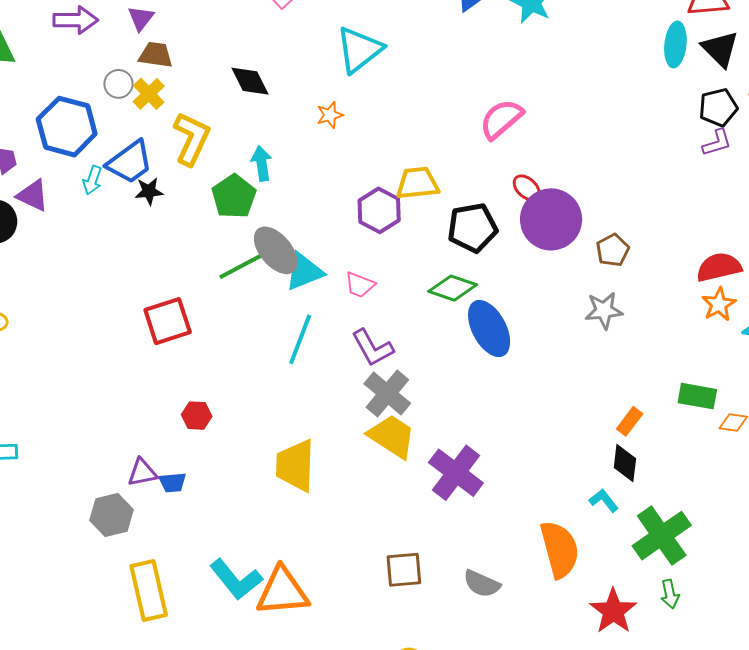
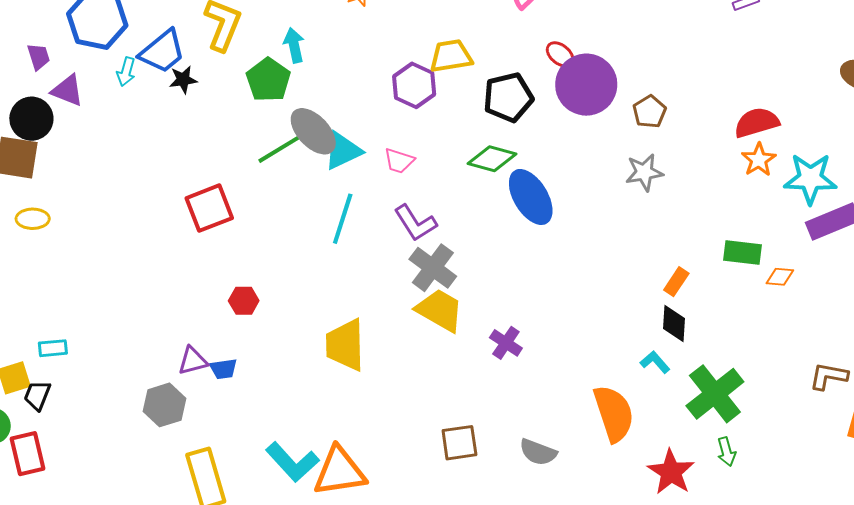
purple cross: (456, 473) -> (506, 343), size x0.6

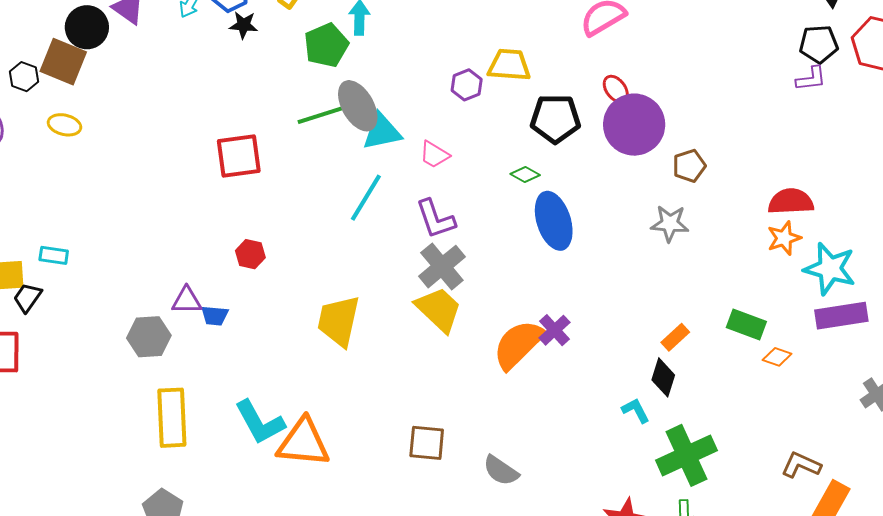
purple hexagon: (414, 85) -> (467, 85), size x0.7
green diamond: (492, 159) -> (525, 175), size x0.6
purple cross: (506, 343) -> (554, 330), moved
orange semicircle: (614, 413) -> (518, 344), moved, turned -130

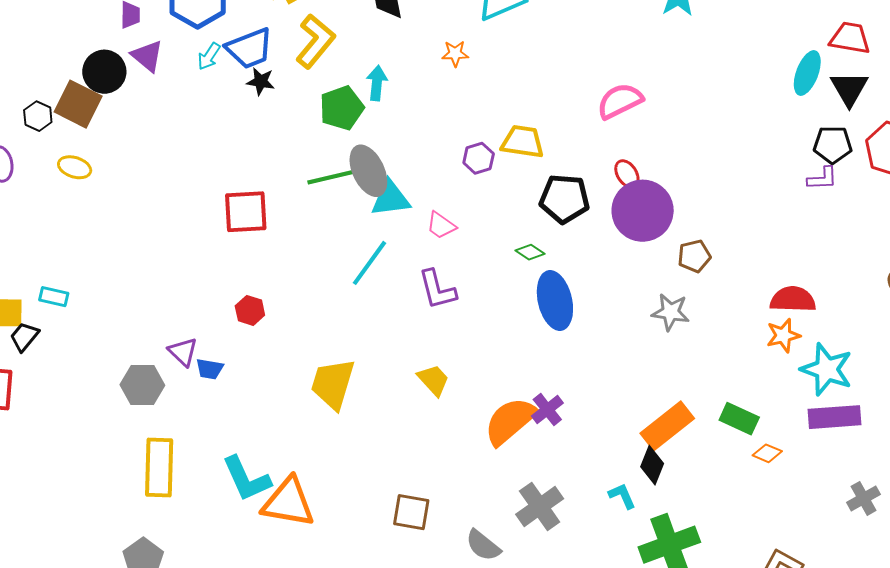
gray cross: (442, 267) -> (540, 506), moved
purple triangle: (187, 300) -> (183, 352), turned 40
yellow trapezoid: (439, 309) -> (434, 380), size x0.7
orange rectangle: (675, 337) -> (667, 426), size x1.8

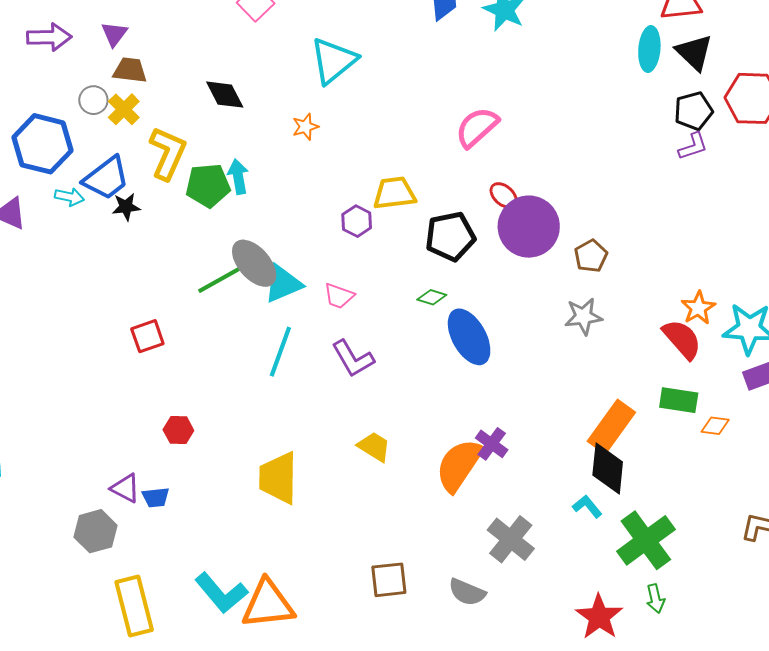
cyan arrow: (209, 56) -> (69, 197), turned -96
green pentagon: (342, 108) -> (208, 185), moved, turned 30
red square: (246, 212) -> (147, 336), size x0.7
red semicircle: (793, 299) -> (682, 339), moved, turned 63
black diamond: (652, 465) -> (608, 469), size x1.4

